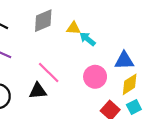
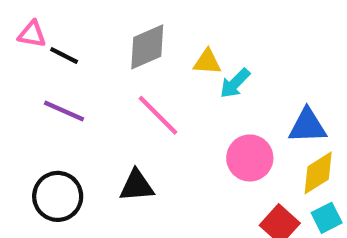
cyan arrow: (88, 39) -> (235, 83), turned -84
pink line: (49, 72) -> (158, 115), moved

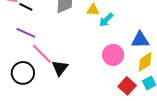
pink line: (158, 115) -> (42, 54), moved
black triangle: (137, 186) -> (60, 68), turned -48

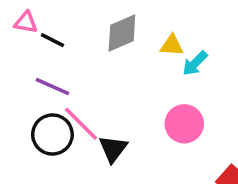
pink circle: (113, 55) -> (184, 124), moved
black circle: (23, 73) -> (52, 135), moved

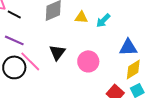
cyan arrow: (195, 63) -> (103, 20), moved
black triangle: (113, 149) -> (57, 52), moved

